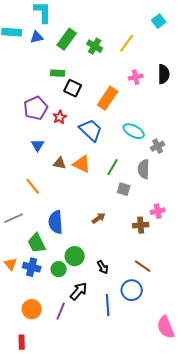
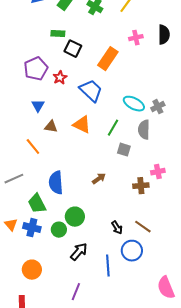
cyan ellipse: (134, 131) -> (134, 104), moved
brown triangle: (60, 163) -> (51, 127), moved
black arrow: (103, 267) -> (117, 228), moved
purple line: (61, 311) -> (76, 292), moved

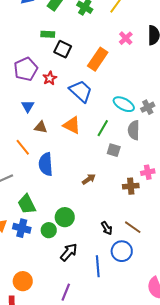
pink cross: (136, 38) -> (126, 38), turned -32
blue semicircle: (56, 183) -> (46, 164), moved
orange circle: (32, 270) -> (23, 281), moved

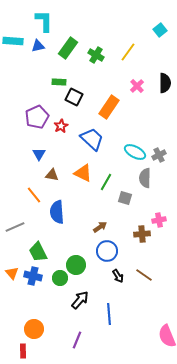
green line: (103, 128) -> (106, 182), moved
blue circle: (122, 251) -> (107, 251), moved

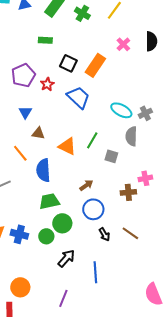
black square: (74, 97) -> (68, 63), moved
orange triangle: (83, 173) -> (67, 146), moved
green trapezoid: (38, 252) -> (49, 201), moved, turned 105

